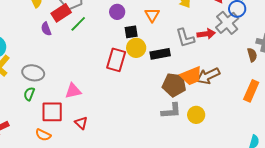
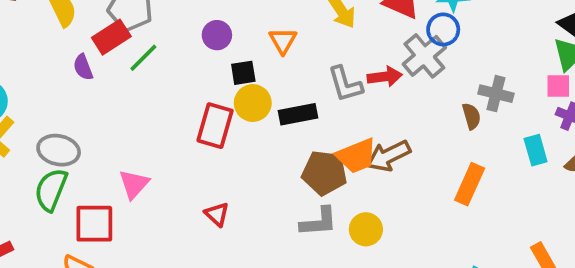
pink triangle: (73, 91) -> (134, 184), turned -36
green semicircle: (29, 94) -> (51, 190), size x1.6
red triangle: (81, 123) -> (217, 214), moved

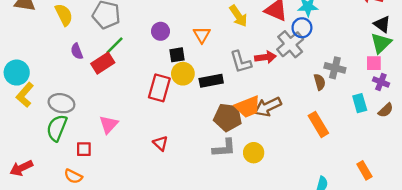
red rectangle: (111, 37) -> (103, 63), moved
orange rectangle: (470, 184) -> (318, 124), turned -55
red square: (94, 224) -> (84, 149), size x0.6

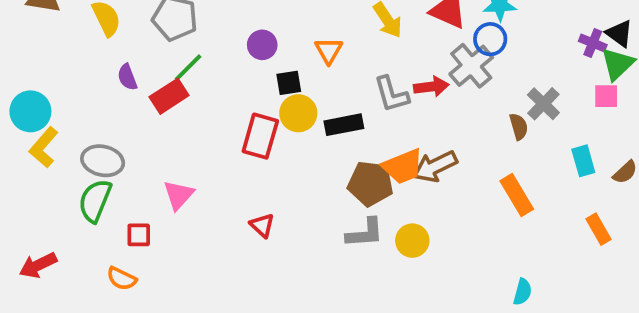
gray cross: (335, 68) -> (543, 104), turned 30
purple cross: (381, 82) -> (593, 43), moved
orange rectangle: (364, 170) -> (598, 229), moved

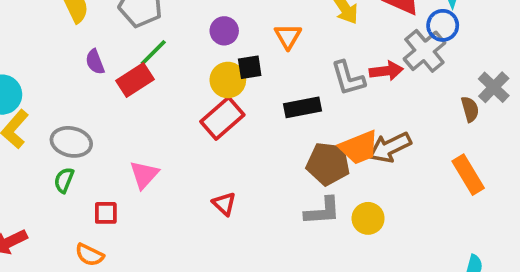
yellow circle: (298, 113) -> (228, 80), moved
red rectangle: (260, 136) -> (222, 118), turned 33
green semicircle: (95, 201) -> (64, 180), size x0.6

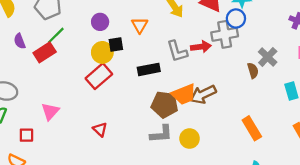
gray cross: (424, 51) -> (225, 34), turned 30
orange rectangle: (468, 175) -> (252, 128), moved

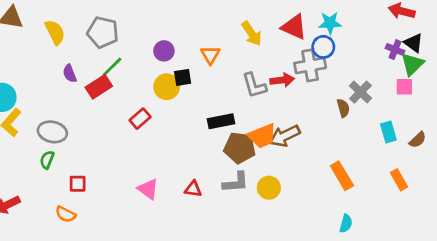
black rectangle: (149, 69) -> (221, 121), moved
red rectangle: (99, 76) -> (140, 119), moved, size x0.7
pink triangle: (50, 111) -> (148, 189), moved, turned -36
red triangle: (100, 129) -> (193, 189), moved, turned -35

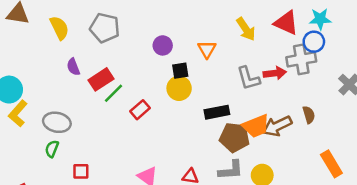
green line: (112, 67) -> (114, 93), moved
yellow circle: (167, 87) -> (179, 88), moved
brown semicircle: (343, 108) -> (309, 115), moved

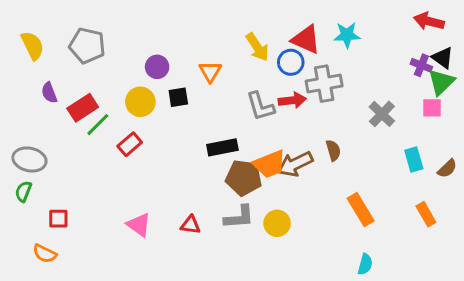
blue circle: (314, 42) -> (291, 62), moved
yellow circle: (179, 88) -> (140, 102), moved

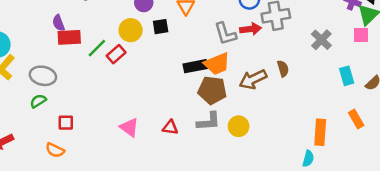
red rectangle: (83, 108) -> (69, 37), moved, turned 30
red rectangle: (130, 144) -> (116, 54), moved
orange trapezoid: (269, 164) -> (217, 64), moved
green semicircle: (23, 191) -> (38, 101), turned 35
orange rectangle: (361, 210) -> (320, 132), moved, turned 35

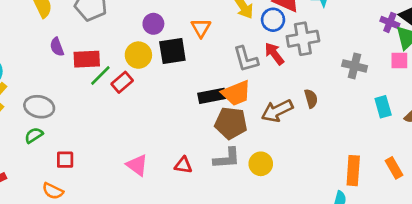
black square: (161, 27) -> (172, 51), size x1.5
red arrow: (251, 29) -> (274, 54), turned -120
red rectangle: (69, 37) -> (87, 59), moved
gray cross: (321, 40) -> (355, 66), turned -30
orange rectangle: (356, 119) -> (394, 168), moved

